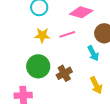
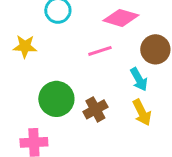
yellow star: (42, 35) -> (25, 46), moved
yellow arrow: (96, 85) -> (142, 112), moved

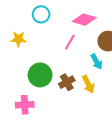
pink line: (100, 51) -> (70, 42), turned -42
yellow arrow: (142, 112) -> (88, 84), moved

